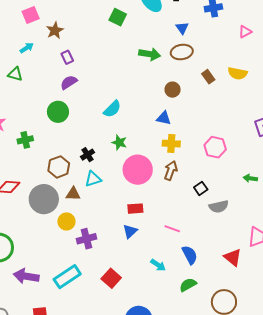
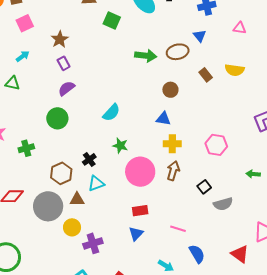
blue triangle: (182, 28) -> (200, 36), moved
brown star: (55, 30) -> (60, 39), moved
pink triangle: (245, 32) -> (240, 28), turned 40

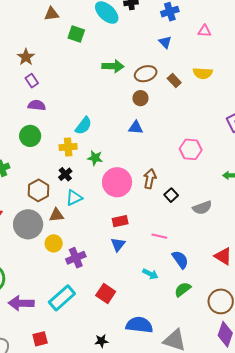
brown ellipse: (178, 52) -> (146, 74), moved
purple semicircle: (66, 88) -> (37, 105), turned 48
yellow cross: (172, 144) -> (68, 147), moved
black square: (204, 187) -> (171, 195), moved

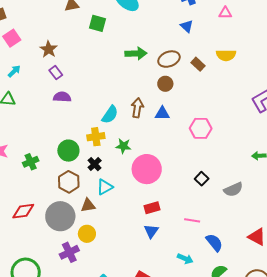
green circle: (30, 136) -> (68, 151), moved
pink hexagon: (191, 149) -> (201, 128), moved
brown arrow: (150, 179) -> (137, 108), moved
purple cross: (76, 258) -> (69, 252), moved

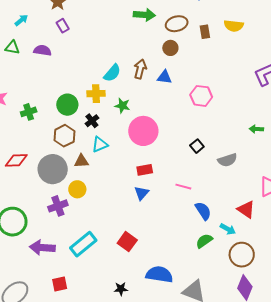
brown rectangle: (198, 64) -> (205, 32), turned 32
purple semicircle: (62, 97) -> (42, 50), moved
cyan arrow: (185, 259) -> (228, 229), moved

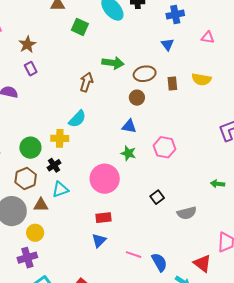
brown arrow: (140, 69) -> (86, 82), moved
green star: (122, 106) -> (128, 153), moved
pink line: (183, 187) -> (134, 255), moved
purple cross: (58, 206) -> (27, 258), moved

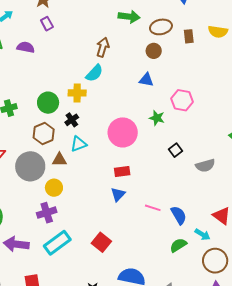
brown arrow: (86, 82) -> (103, 47), moved
green star: (128, 153) -> (157, 118), moved

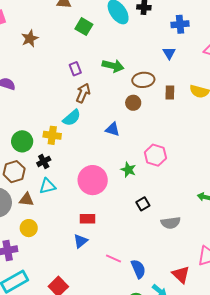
purple rectangle: (47, 24) -> (75, 69), moved
blue triangle: (146, 80) -> (113, 129), moved
yellow circle: (54, 188) -> (29, 228), moved

